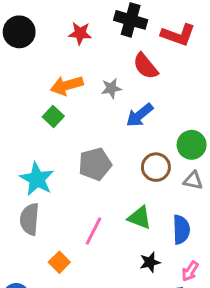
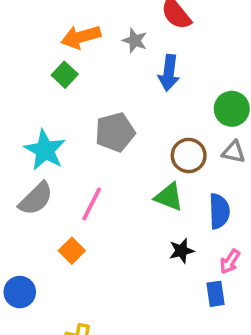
gray star: (111, 88) -> (135, 41), turned 30
blue arrow: (140, 115) -> (169, 73), turned -44
brown circle: (156, 167) -> (189, 155), moved
gray semicircle: (30, 219) -> (36, 199), turned -140
pink line: (93, 231) -> (92, 204), moved

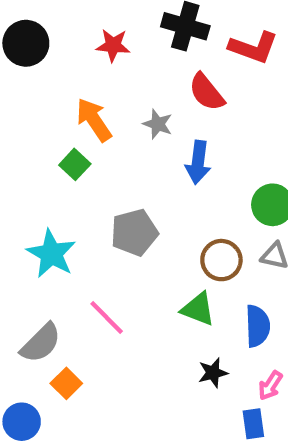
orange arrow: (81, 37) -> (94, 120), turned 72
gray semicircle: (36, 199) -> (41, 343), moved
pink line: (92, 204) -> (107, 317), turned -72
orange square: (72, 251) -> (66, 383), moved

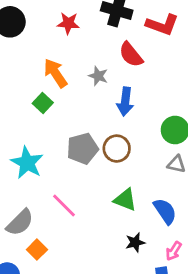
brown circle: (221, 260) -> (117, 149), moved
blue semicircle: (258, 326) -> (165, 211), turned -32

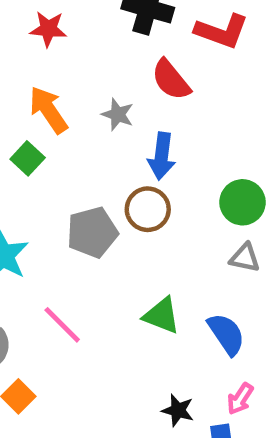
red star: (68, 23) -> (48, 29), moved
brown circle: (117, 149) -> (148, 209), moved
black star: (135, 242) -> (178, 410), moved, turned 30

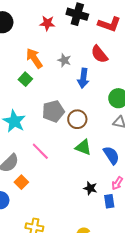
red star: (48, 29) -> (47, 23), moved
red semicircle: (171, 80) -> (99, 54), moved
brown circle: (148, 209) -> (77, 119), moved

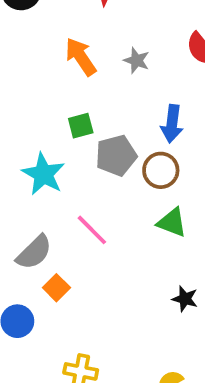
blue arrow: (83, 78) -> (172, 124), moved
green square: (25, 79) -> (81, 126), moved, turned 32

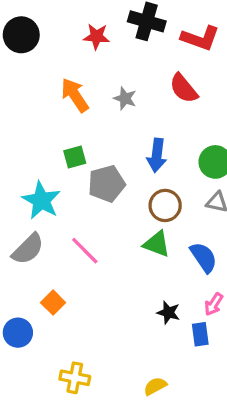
brown circle: (161, 170) -> (165, 205), moved
gray semicircle: (34, 252) -> (28, 249), moved

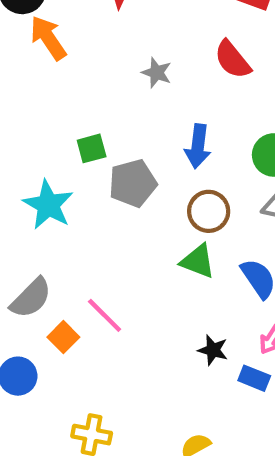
orange arrow: (75, 95) -> (48, 38), moved
gray semicircle: (28, 249) -> (31, 298), moved
pink line: (85, 251) -> (105, 315), moved
blue rectangle: (200, 334) -> (254, 378), turned -60

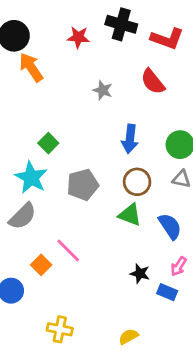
green square: (92, 148) -> (48, 143), moved, turned -30
gray pentagon: (133, 183) -> (83, 185), moved
gray semicircle: (31, 298) -> (23, 216), moved

